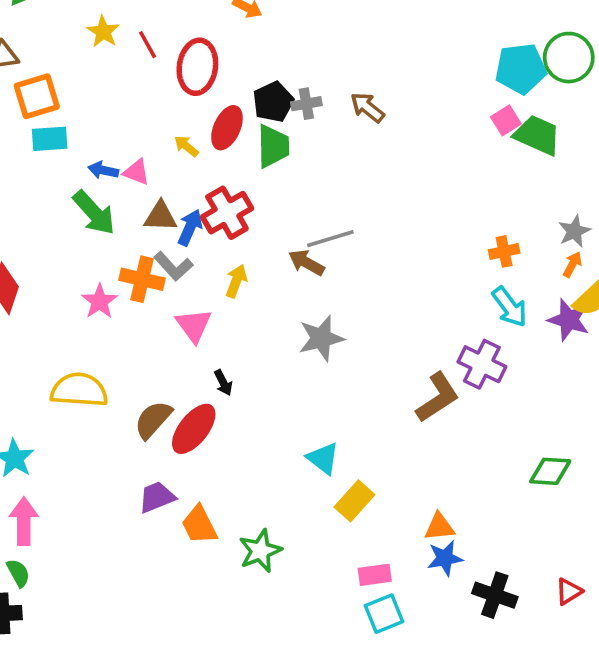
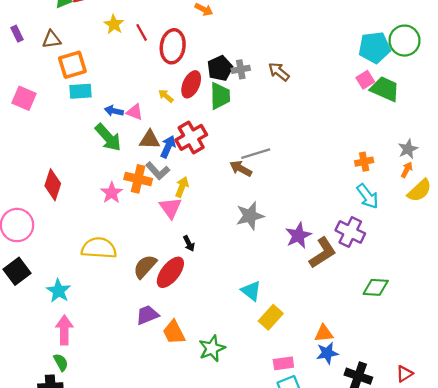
yellow arrow: (236, 281) -> (182, 187), moved
purple star: (569, 320) -> (298, 235), moved, turned 30
green diamond: (550, 471) -> (376, 287), moved

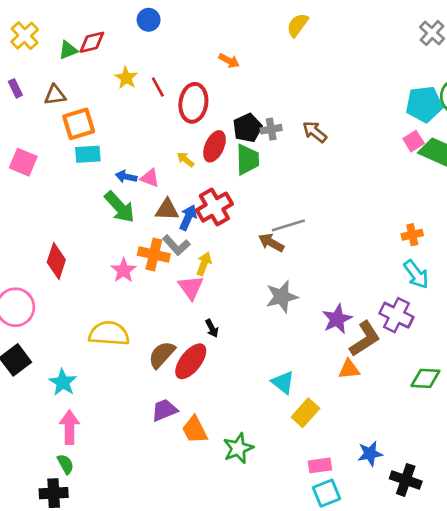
orange triangle: (324, 333) -> (349, 369), moved

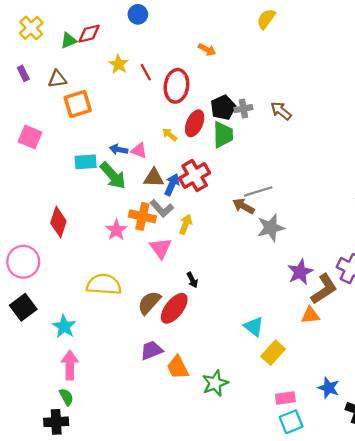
cyan rectangle: (88, 154) -> (86, 162), moved
pink triangle: (191, 287) -> (161, 248), moved
gray star: (282, 297) -> (271, 228), moved
blue star: (370, 454) -> (329, 388), turned 30

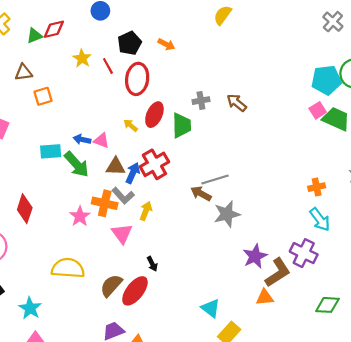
orange square: (78, 104) -> (43, 96), size x0.7
black pentagon: (223, 107) -> (130, 43), moved

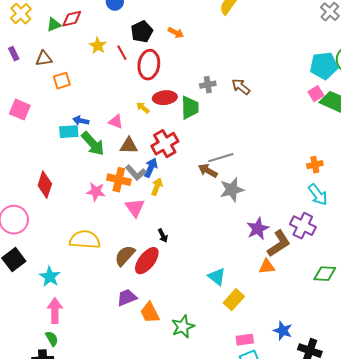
red ellipse: (154, 115) -> (165, 98), turned 60
blue arrow: (82, 139) -> (81, 121), moved
blue arrow: (133, 173) -> (151, 168), moved
pink star: (80, 216) -> (96, 192), turned -30

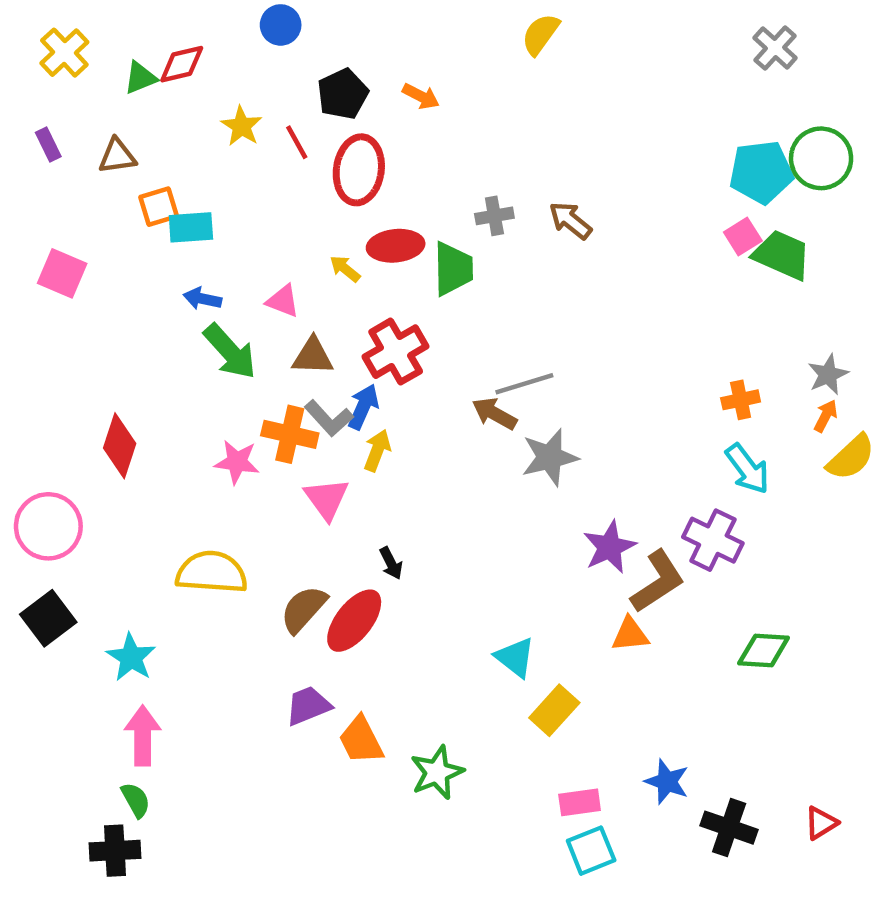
cyan rectangle: (69, 132) -> (191, 227), moved

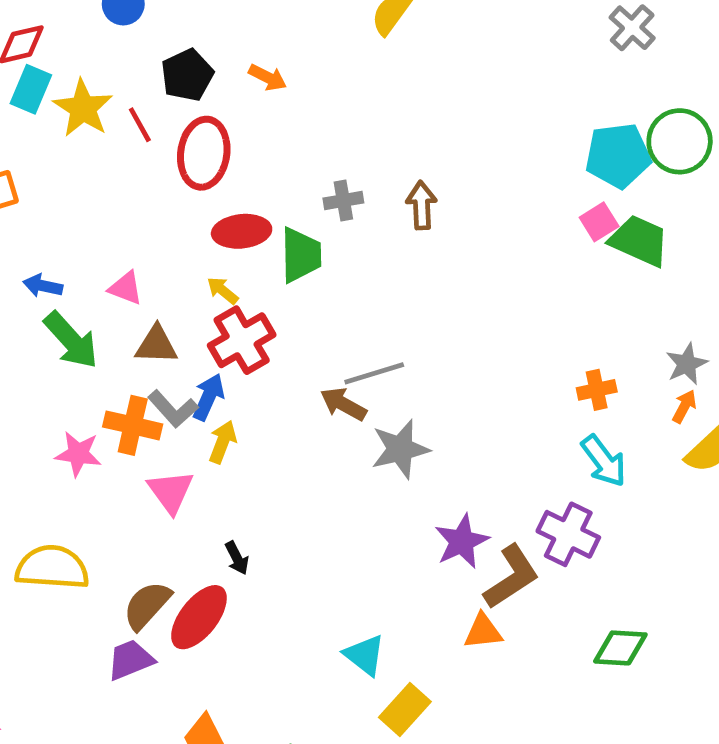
yellow star: (241, 126) -> (83, 108), size x1.4
brown arrow: (570, 220) -> (421, 205), turned 48
cyan rectangle: (191, 227) -> (31, 89), moved, turned -63
yellow arrow: (345, 269) -> (223, 290), moved
purple trapezoid: (308, 706) -> (130, 660), moved

